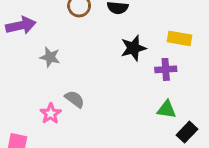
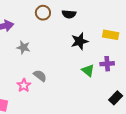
purple cross: (166, 69) -> (107, 64), moved
green triangle: (167, 109) -> (88, 70), moved, turned 32

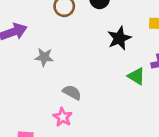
pink star: (24, 85) -> (63, 117), moved

